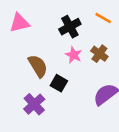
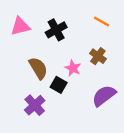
black cross: (70, 27) -> (56, 30), moved
pink star: (74, 55) -> (73, 68), moved

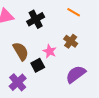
black square: (59, 85) -> (38, 65), turned 32

